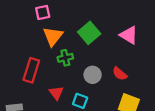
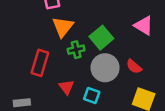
green square: (89, 33) -> (101, 38), moved
gray circle: (93, 75) -> (105, 68), size x1.5

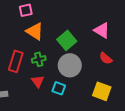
orange triangle: (63, 27) -> (35, 31), turned -36
green cross: (76, 50) -> (39, 59), moved
red semicircle: (134, 67) -> (106, 58), moved

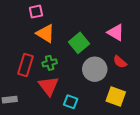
gray circle: (70, 65) -> (95, 69), moved
red triangle: (38, 81) -> (49, 86), size x1.5
cyan square: (59, 88) -> (71, 102), moved

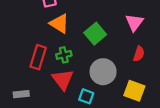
pink triangle: (116, 32) -> (134, 22), turned 36
red semicircle: (120, 62) -> (139, 54), turned -112
gray circle: (95, 69) -> (103, 72), moved

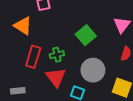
orange triangle: (59, 24) -> (23, 26), moved

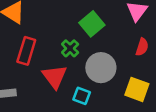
green cross: (57, 55) -> (70, 48), moved, turned -32

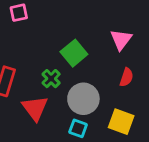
cyan square: (82, 96) -> (78, 128), moved

